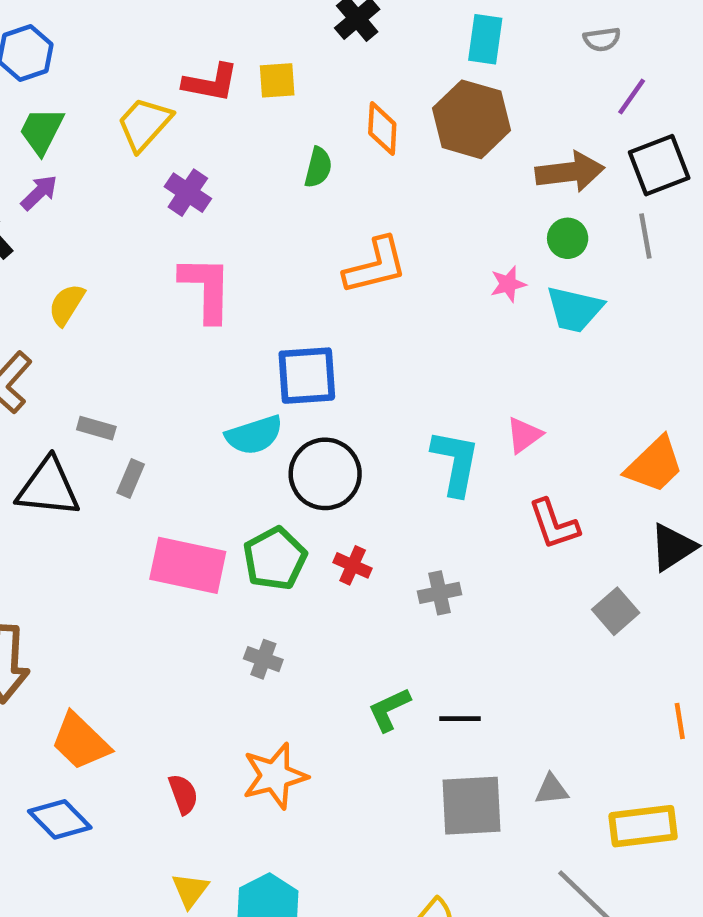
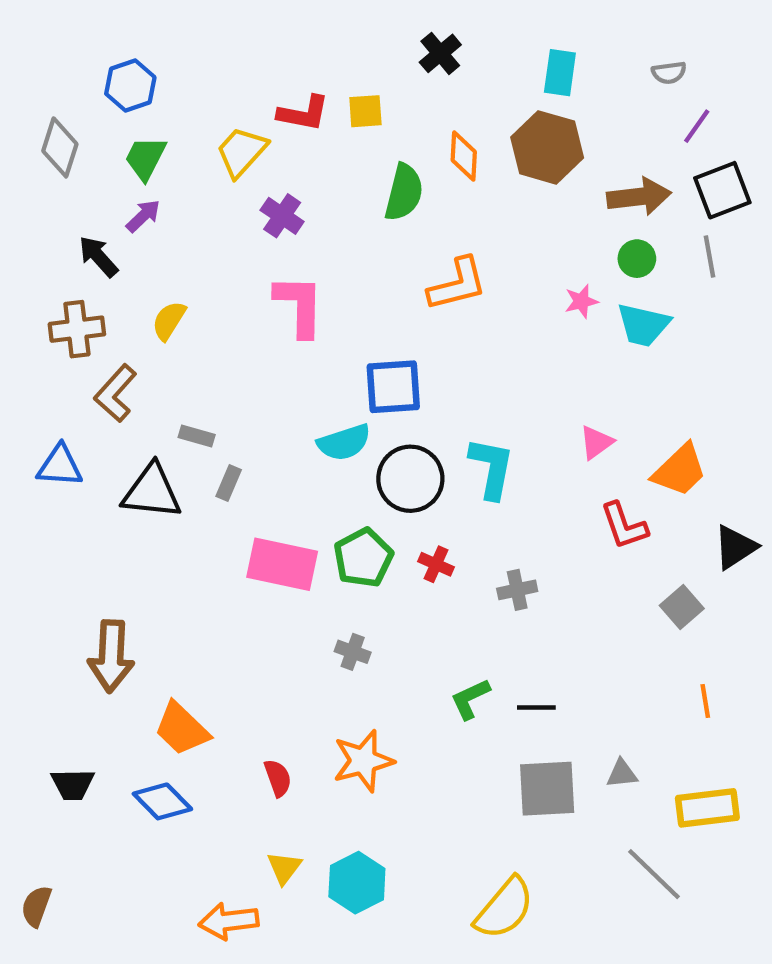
green semicircle: (318, 167) -> (404, 192), size x1.5
cyan L-shape: (455, 462) -> (492, 468), moved
orange trapezoid: (655, 465) -> (680, 470), moved
orange line: (680, 721) -> (705, 701), moved

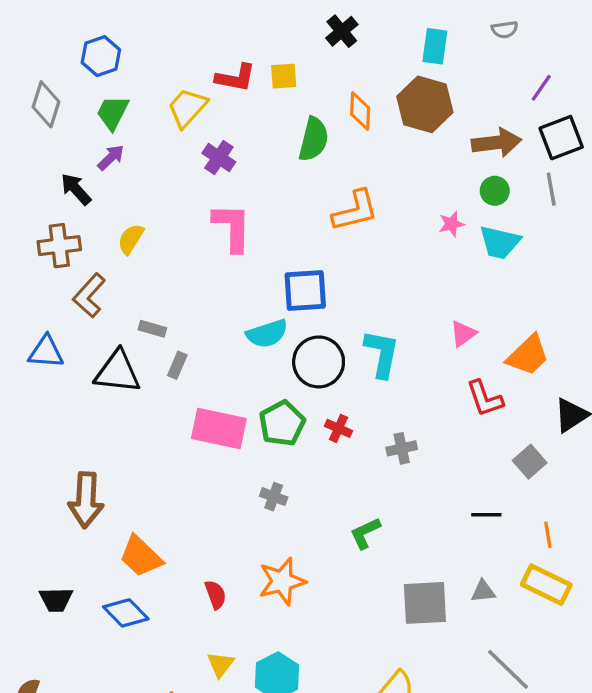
gray semicircle: (669, 73) -> (505, 30), moved
black line: (536, 707) -> (486, 515), moved
yellow rectangle: (707, 808) -> (546, 585), moved, turned 33

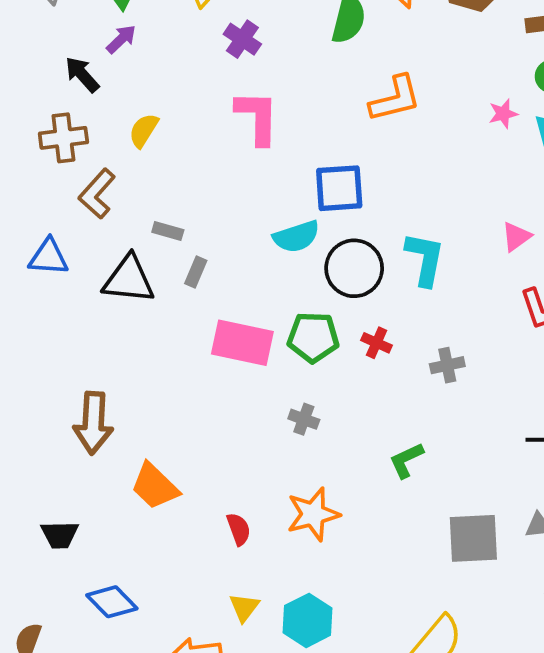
green pentagon: (282, 423) -> (313, 337), turned 30
blue diamond: (126, 613) -> (112, 602), moved

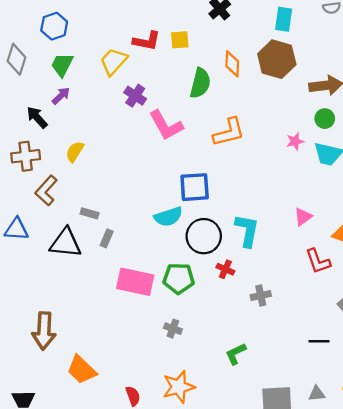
pink L-shape: (257, 117) -> (166, 125), moved, turned 150
red cross: (376, 343) -> (225, 269), moved

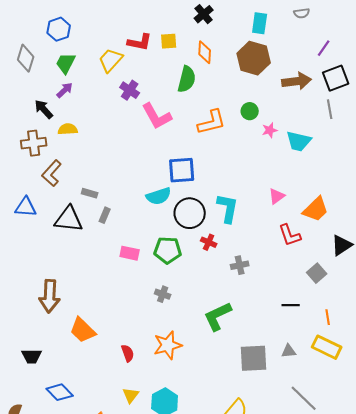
orange diamond: (232, 64) -> (205, 52), moved
green circle: (325, 119) -> (250, 111), moved
yellow semicircle: (75, 152) -> (68, 129), moved, turned 54
pink rectangle: (135, 282) -> (130, 253), size x0.6
green L-shape: (236, 354) -> (218, 316), size x1.5

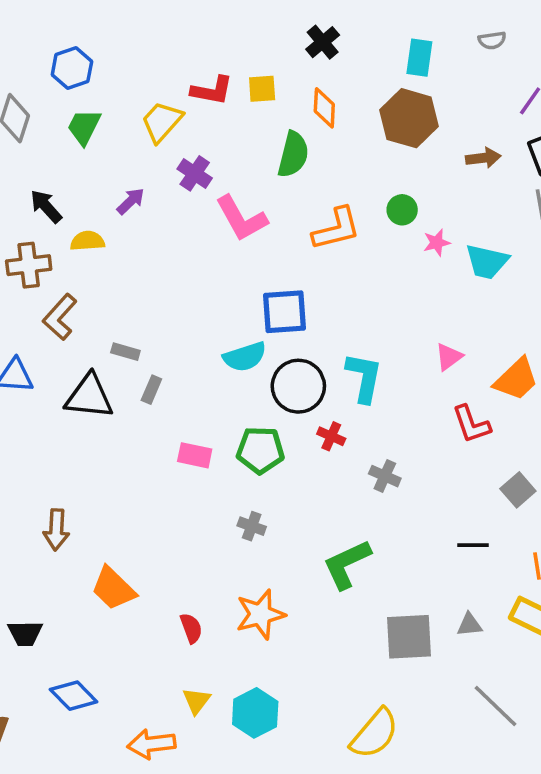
brown arrow: (297, 81) -> (483, 158), size x0.7
purple arrow: (65, 90) -> (131, 201), moved
gray cross: (240, 265) -> (385, 476), turned 36
brown arrow: (50, 296) -> (56, 530), size x0.7

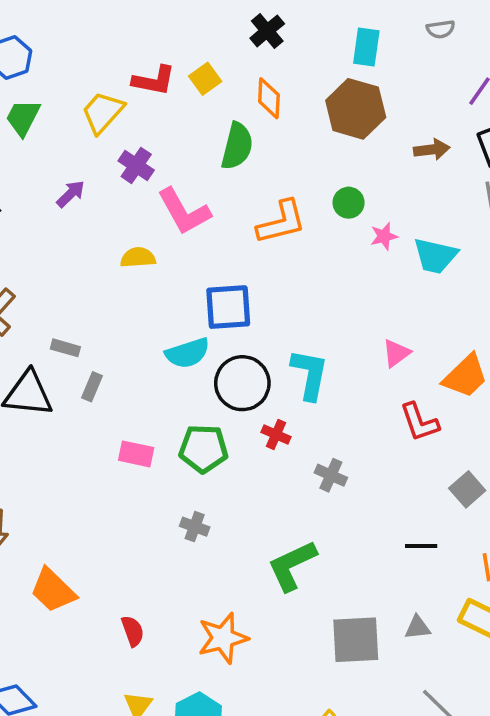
yellow square: (262, 89) -> (205, 79), turned -32
yellow semicircle: (87, 241) -> (138, 258), moved
orange star: (260, 614) -> (223, 638), moved

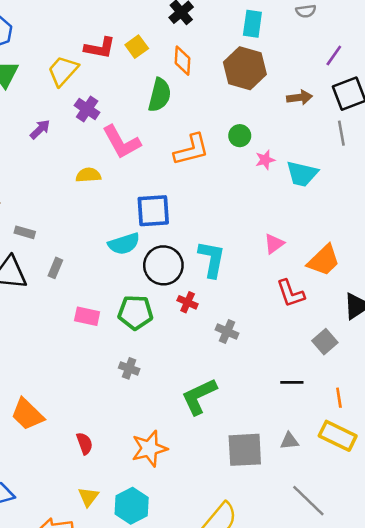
gray rectangle: (65, 348) -> (25, 232), moved

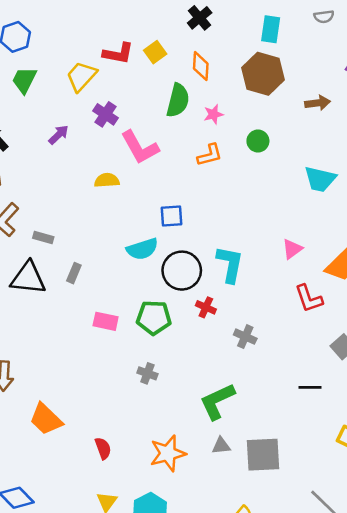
orange L-shape: (191, 150) -> (210, 155), size x0.7
pink star: (265, 160) -> (213, 114), moved
blue square: (153, 211) -> (172, 216), size x0.7
gray triangle: (289, 441) -> (221, 446), moved

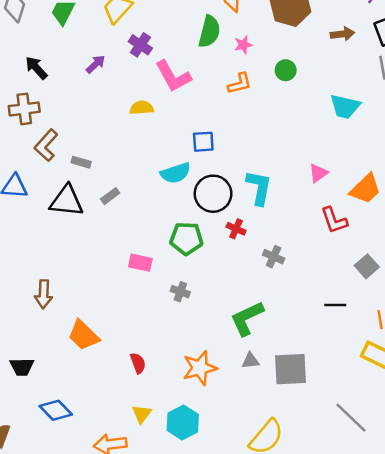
gray rectangle: (74, 273) -> (110, 196), turned 30
pink rectangle: (106, 321) -> (140, 263), moved

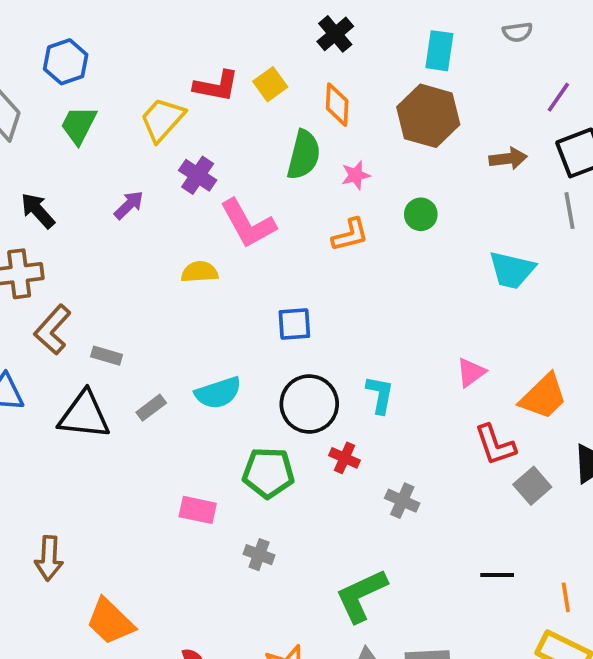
cyan semicircle: (176, 173) -> (218, 393), moved
cyan L-shape: (259, 188) -> (380, 395), size x0.7
gray square: (367, 266) -> (532, 486), moved

